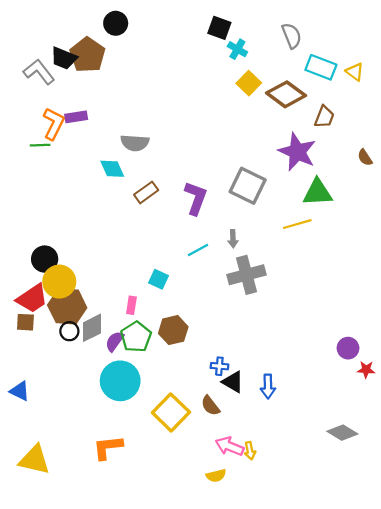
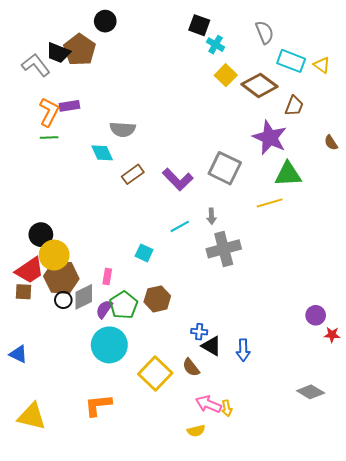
green line: (40, 145) -> (49, 138), moved
purple L-shape: (196, 198) -> (178, 179), turned 116
pink rectangle: (131, 305) -> (107, 276), moved

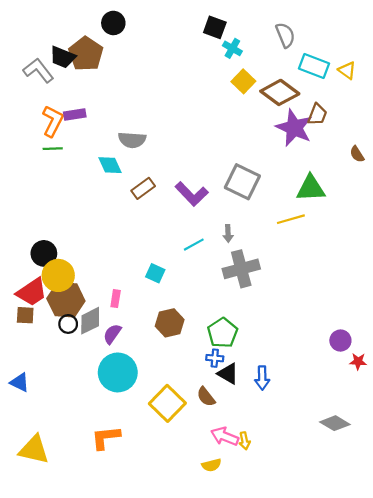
purple star: (270, 138) -> (294, 128), moved
green pentagon: (124, 305) -> (222, 333), moved

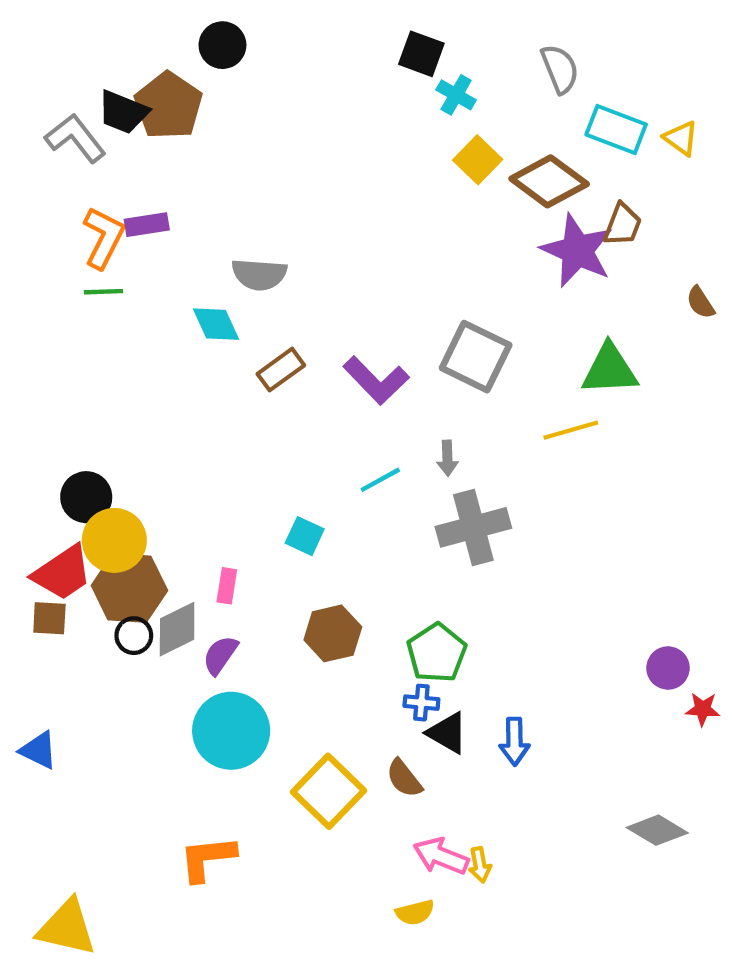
yellow triangle: (34, 450) -> (67, 928), moved

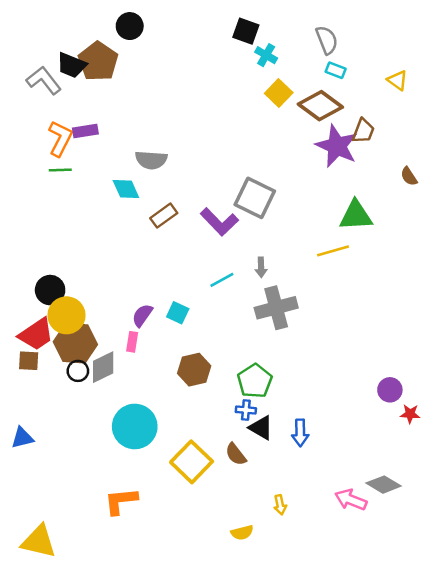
cyan rectangle: (616, 129) -> (336, 70), moved, size x0.6
gray square: (476, 357) -> (255, 198), moved
purple semicircle: (220, 655) -> (142, 315), moved
blue triangle: (39, 750) -> (22, 438), turned -40
pink arrow: (441, 856) -> (351, 500), moved

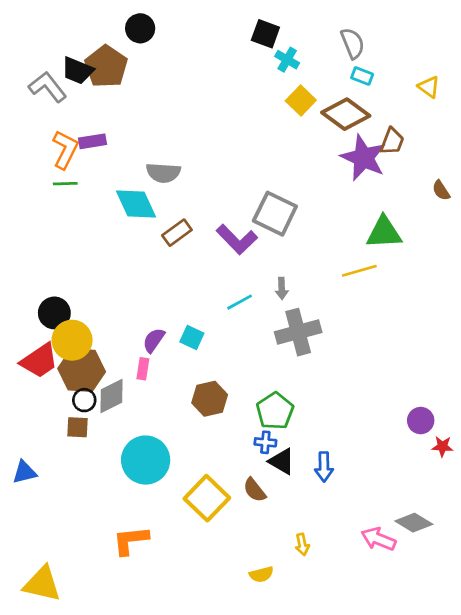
cyan diamond: (126, 189) -> (136, 204), size x1.4
brown square: (29, 361) -> (77, 427), moved

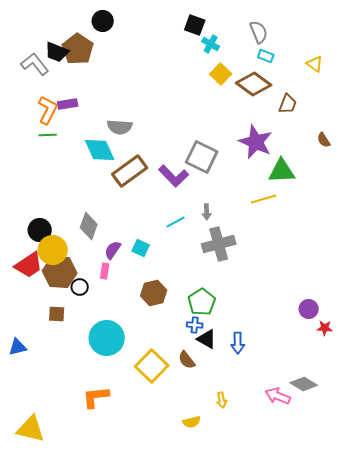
purple star: (363, 158) -> (256, 142), moved
brown rectangle: (177, 233) -> (130, 171), size x1.6
gray diamond: (112, 396) -> (89, 226), moved, turned -44
black circle: (84, 400) -> (80, 287), moved

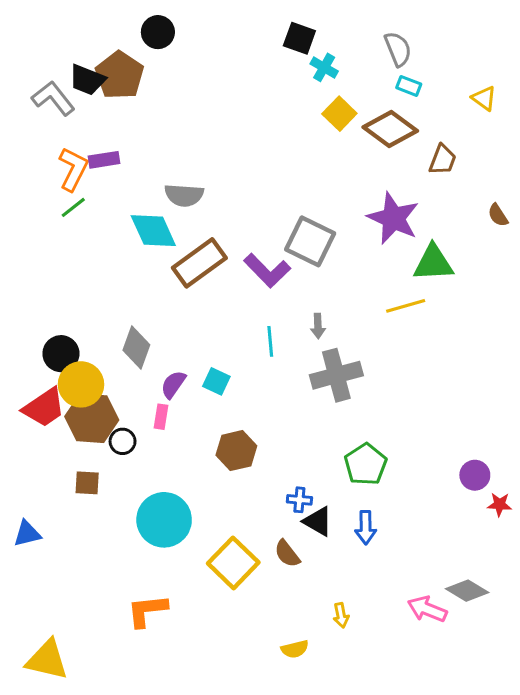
green line: (48, 135) -> (73, 207), turned -36
cyan line: (176, 222) -> (270, 341), turned -66
green pentagon: (202, 302) -> (366, 464), moved

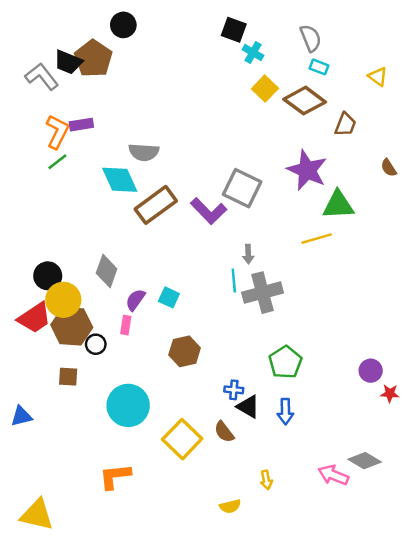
cyan line: (270, 341) -> (234, 281), moved

